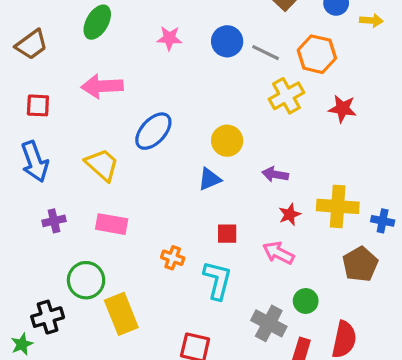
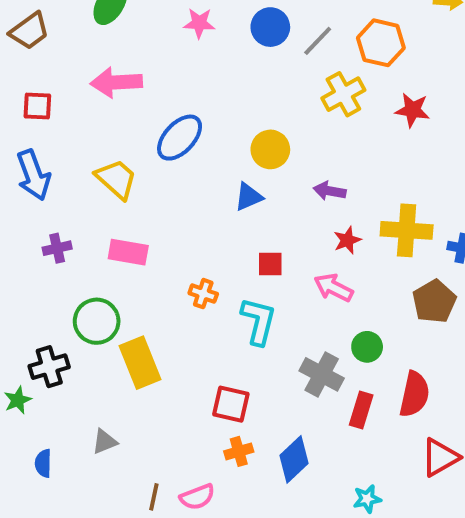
gray line: (266, 53) -> (318, 41), turned -72

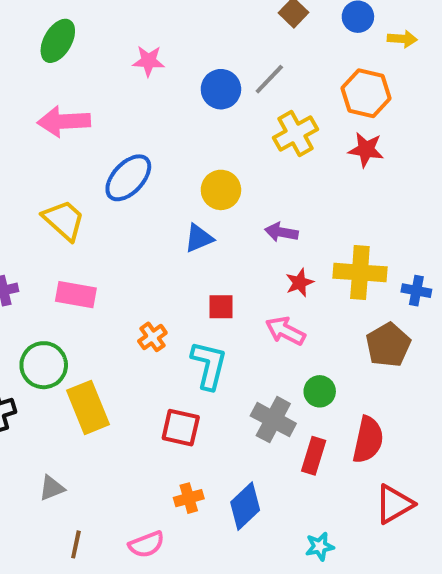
blue circle: (270, 27) -> (221, 89), moved
orange hexagon: (381, 43) -> (366, 93), moved
orange cross: (203, 294) -> (152, 337), turned 36
red square: (231, 404) -> (181, 428), moved
brown line: (154, 497) -> (76, 544), moved

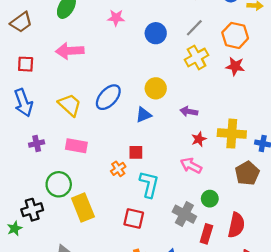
gray line: (269, 79) -> (194, 28), moved
blue ellipse: (128, 178) -> (108, 97), moved
red square: (221, 307) -> (136, 152), moved

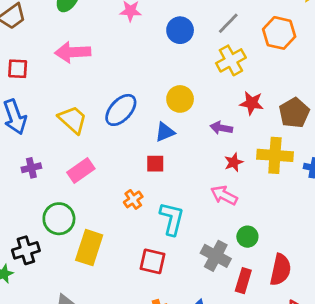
red star: (235, 66) -> (252, 103), moved
pink rectangle: (76, 146) -> (81, 171), turned -45
red square: (136, 152) -> (155, 164), moved
brown pentagon: (247, 173) -> (294, 113), moved
yellow rectangle: (83, 207) -> (89, 248), turned 40

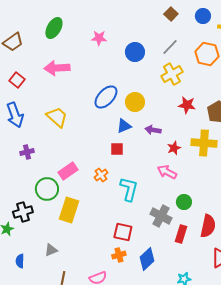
red square: (18, 69) -> (17, 80), turned 35
blue ellipse: (121, 110) -> (106, 97), moved
purple arrow: (221, 128) -> (153, 130), moved
pink rectangle: (81, 171) -> (68, 171), moved
red square: (152, 261) -> (123, 232), moved

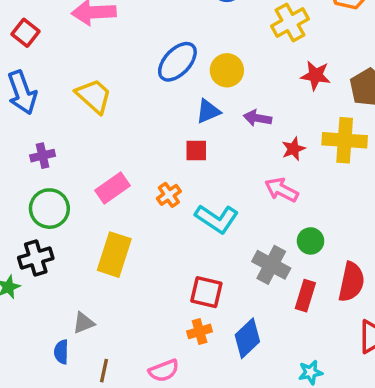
green circle: (47, 189) -> (49, 209), moved
cyan L-shape: (129, 189) -> (217, 219), turned 110
blue semicircle: (20, 261) -> (61, 352), moved

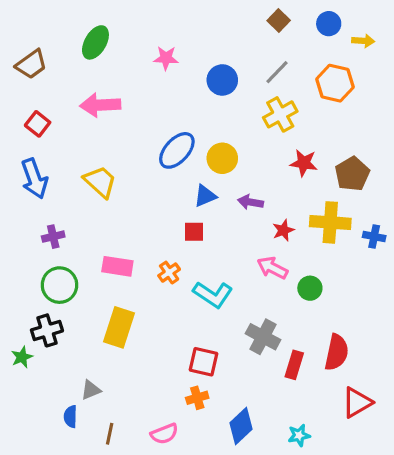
pink rectangle: (113, 188) -> (117, 266), turned 44
green circle: (311, 241) -> (310, 288), moved
blue diamond: (247, 338) -> (241, 426), moved

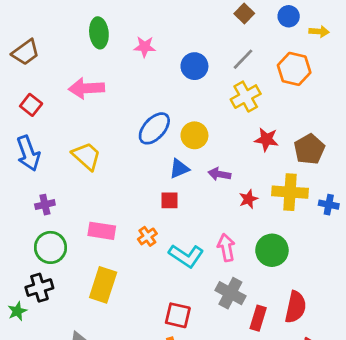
green ellipse: (95, 42) -> (99, 33), moved, turned -36
pink arrow: (272, 268) -> (226, 247), moved, turned 52
green circle: (310, 288) -> (272, 250), size x1.5

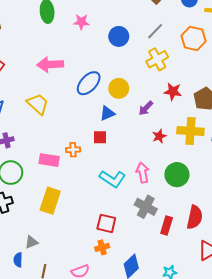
pink arrow: (86, 88) -> (50, 64), moved
purple arrow: (219, 174) -> (146, 108), moved, turned -56
orange cross: (147, 236) -> (73, 150), moved, turned 32

